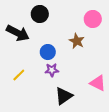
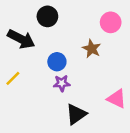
yellow line: (19, 75) -> (13, 78), moved

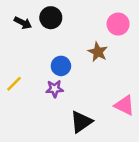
black arrow: (21, 39) -> (23, 23), moved, size x0.6
purple star: (62, 83) -> (55, 89), moved

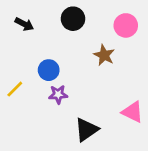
black circle: (51, 18) -> (73, 19), moved
blue circle: (61, 66) -> (49, 70), moved

